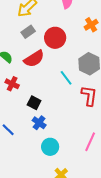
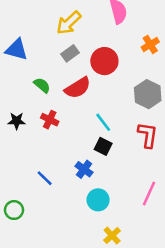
cyan line: (66, 78) -> (103, 122), moved
black square: (34, 103) -> (103, 146), moved

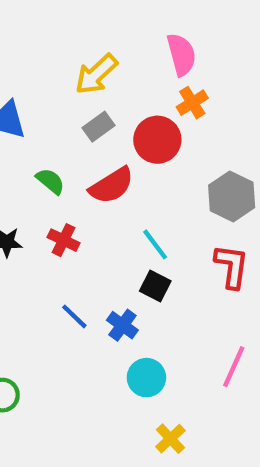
orange cross: (150, 44) -> (192, 103), moved
blue line: (45, 178) -> (74, 316), moved

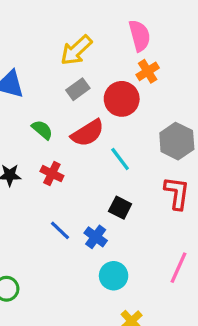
cyan line: (155, 244) -> (120, 159), moved

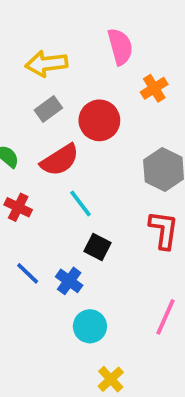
yellow arrow: (76, 50) -> (46, 64), turned 36
orange cross: (148, 71) -> (154, 88), moved
cyan line: (120, 159) -> (80, 203), moved

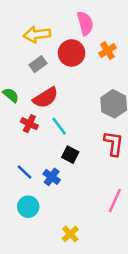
red circle: (99, 120) -> (72, 53), moved
red cross: (18, 207) -> (29, 124), moved
cyan circle: (90, 326) -> (28, 207), moved
yellow cross: (111, 379) -> (70, 234), moved

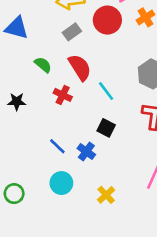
red semicircle: (46, 98) -> (80, 67), turned -90
cyan line: (59, 126) -> (106, 91), moved
yellow cross: (70, 234) -> (106, 195), moved

